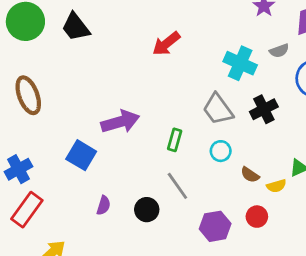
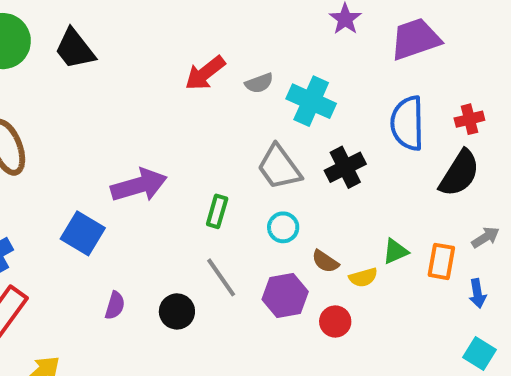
gray semicircle: (279, 51) -> (259, 83), moved
purple hexagon: (215, 226) -> (285, 295), moved

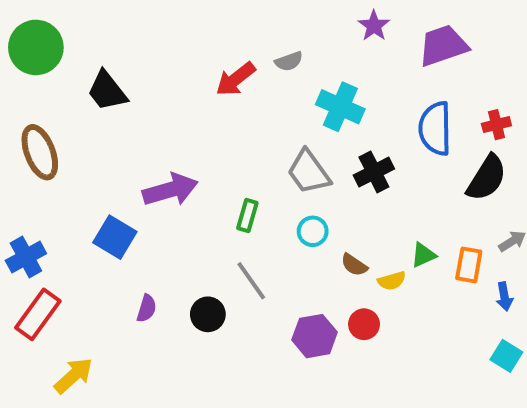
black trapezoid: (75, 49) -> (107, 91), moved
gray semicircle: (259, 83) -> (289, 61), moved
purple hexagon: (285, 295) -> (315, 336), moved

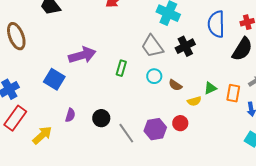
brown semicircle: (354, 265) -> (175, 85), moved
gray line: (251, 281) -> (126, 133), moved
yellow arrow: (73, 376) -> (42, 135), moved

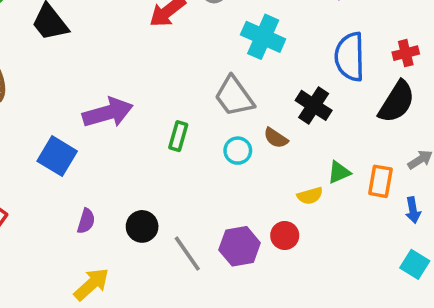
black cross: (185, 46) -> (314, 105), moved, turned -30
brown semicircle: (175, 85) -> (276, 138), moved
yellow arrow: (42, 135) -> (91, 284), moved

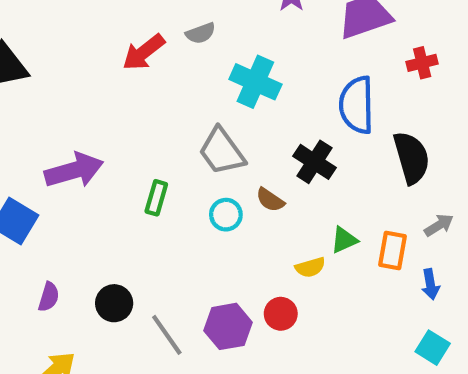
red cross: (406, 53) -> (422, 63), moved
black semicircle: (397, 102) -> (411, 158), turned -48

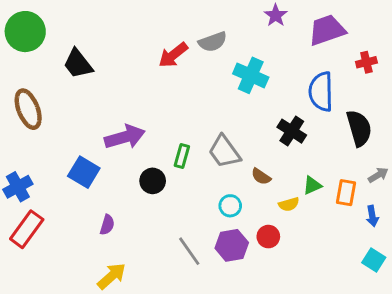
gray semicircle: (201, 33) -> (213, 42), size x1.4
gray trapezoid: (222, 151) -> (224, 152), moved
brown semicircle: (270, 200) -> (261, 176), moved
cyan circle: (226, 215) -> (230, 206), moved
black circle: (114, 303) -> (153, 181), moved

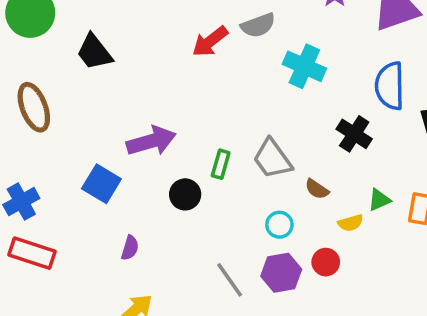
red rectangle: (27, 229) -> (32, 253), turned 72

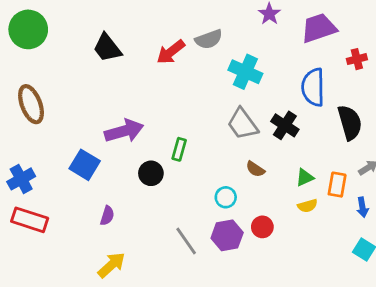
black trapezoid: (94, 52) -> (107, 48), moved
gray trapezoid: (272, 159) -> (243, 124), moved
yellow semicircle: (351, 223) -> (307, 206), moved

